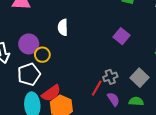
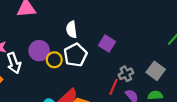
purple square: (122, 36) -> (107, 43), moved
white pentagon: (29, 74) -> (75, 55), moved

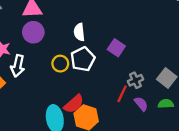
purple circle: (39, 51) -> (33, 32), moved
white arrow: (14, 63) -> (18, 66), turned 30

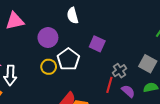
purple circle: (33, 32) -> (48, 38), moved
white semicircle: (79, 32) -> (73, 16), moved

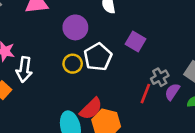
purple semicircle: (128, 91) -> (172, 92), moved, turned -104

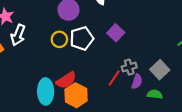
purple semicircle: (172, 92) -> (137, 82), turned 152

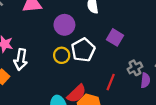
red line: (114, 78) -> (111, 82), moved

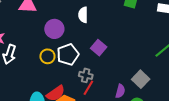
gray cross: (135, 68) -> (86, 75), moved, turned 32

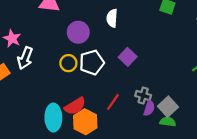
gray cross: (86, 75) -> (143, 96), moved
gray square: (141, 79) -> (168, 107), moved

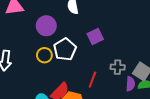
purple square: (128, 57) -> (95, 36), turned 35
purple semicircle: (149, 108) -> (130, 84), moved

